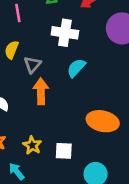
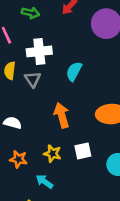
white cross: (65, 33) -> (39, 51), moved
orange arrow: (41, 91) -> (62, 115), moved

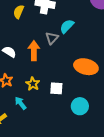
gray triangle: (33, 79) -> (52, 38), moved
orange arrow: (62, 115) -> (34, 51), moved

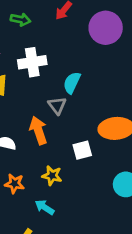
white square: (56, 88) -> (82, 150), moved

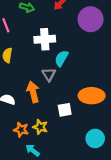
white cross: (32, 62) -> (45, 39), moved
orange star: (14, 184) -> (21, 130), moved

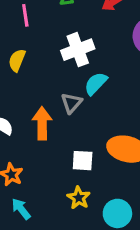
white cross: (45, 39) -> (78, 50), turned -30
yellow star: (40, 127) -> (79, 198), moved

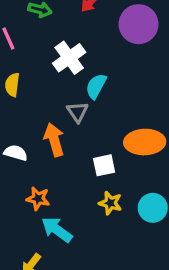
cyan arrow: (21, 209) -> (57, 230), size x1.4

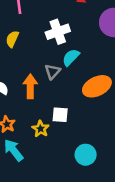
orange ellipse: (145, 142) -> (97, 86), moved, turned -40
yellow star: (110, 203) -> (41, 129), moved

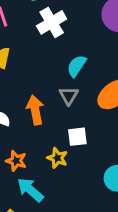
white cross: (58, 32) -> (52, 22), moved
gray triangle: (52, 72) -> (69, 96), moved

